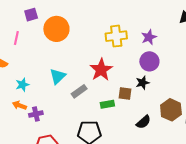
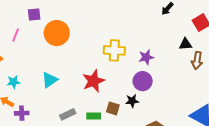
gray rectangle: (79, 91) -> (68, 114), moved

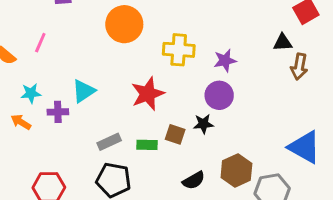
orange circle: (57, 33) -> (124, 24), moved
pink line: (16, 35) -> (40, 43), moved
purple cross: (22, 113) -> (58, 112), moved

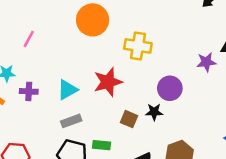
pink line: (40, 43) -> (29, 39), moved
purple star: (225, 61) -> (206, 62), moved
cyan triangle: (84, 91) -> (67, 90), moved
green rectangle: (147, 145) -> (101, 145), moved

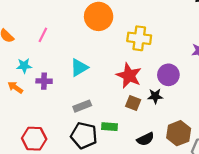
red star: (108, 82) -> (129, 76), moved, turned -30
cyan triangle: (67, 90) -> (79, 68), moved

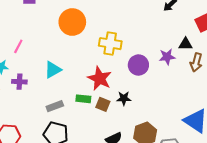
pink line: (43, 35) -> (18, 46), moved
purple circle: (168, 75) -> (138, 65), moved
green rectangle: (110, 127) -> (83, 99), moved

